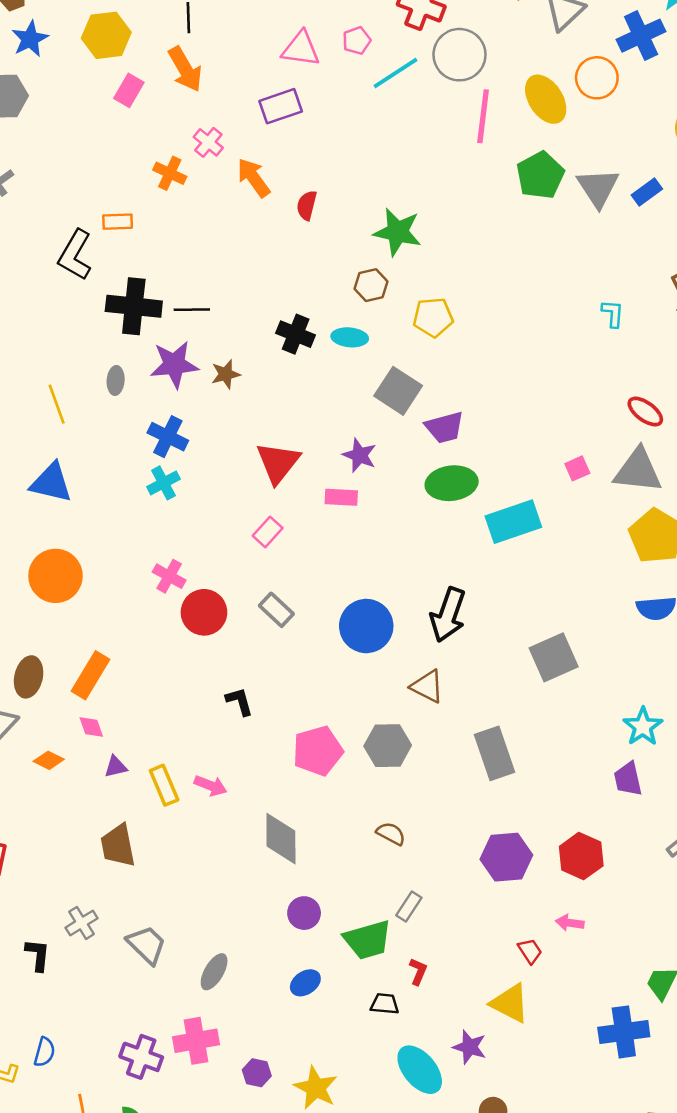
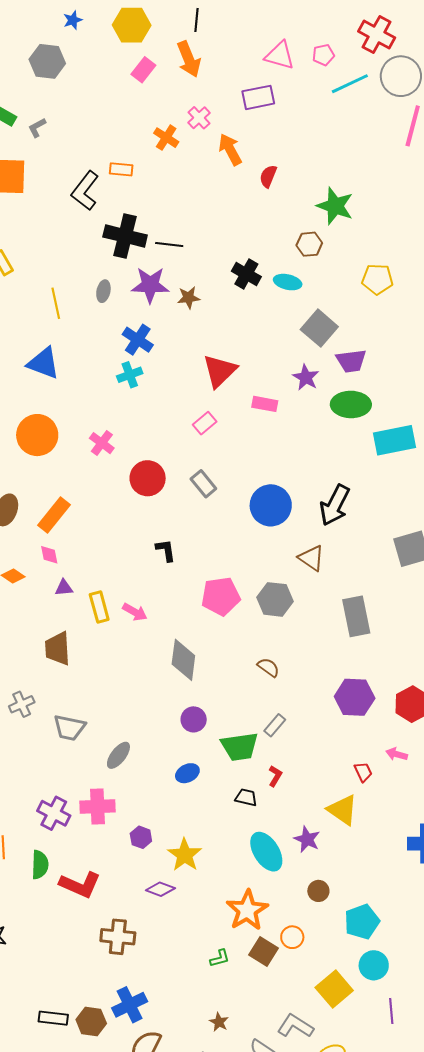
blue star: (30, 39) -> (73, 20), size x0.7
yellow pentagon: (433, 317) -> (377, 279), moved
purple star: (360, 455) -> (306, 377), moved
pink cross: (169, 576) -> (102, 443), moved
gray trapezoid: (147, 945) -> (69, 728), turned 140

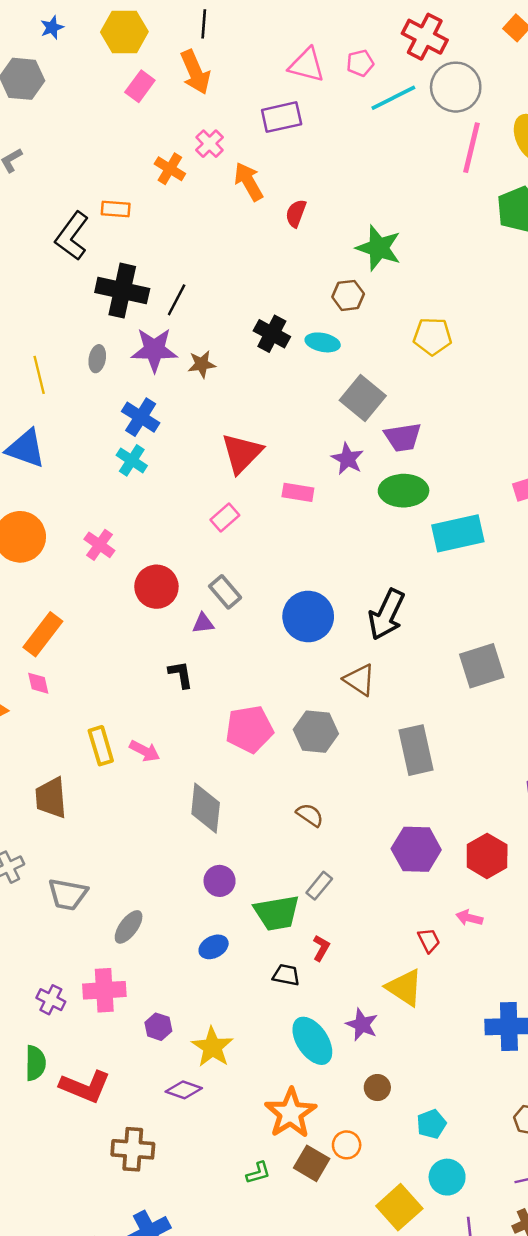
black line: (169, 245) -> (177, 300), turned -68
cyan cross: (130, 375) -> (132, 460), turned -35
purple triangle: (64, 588) -> (203, 623), moved
purple cross: (54, 813) -> (51, 1000), size x0.7
cyan pentagon: (362, 922) -> (431, 1124), size x0.7

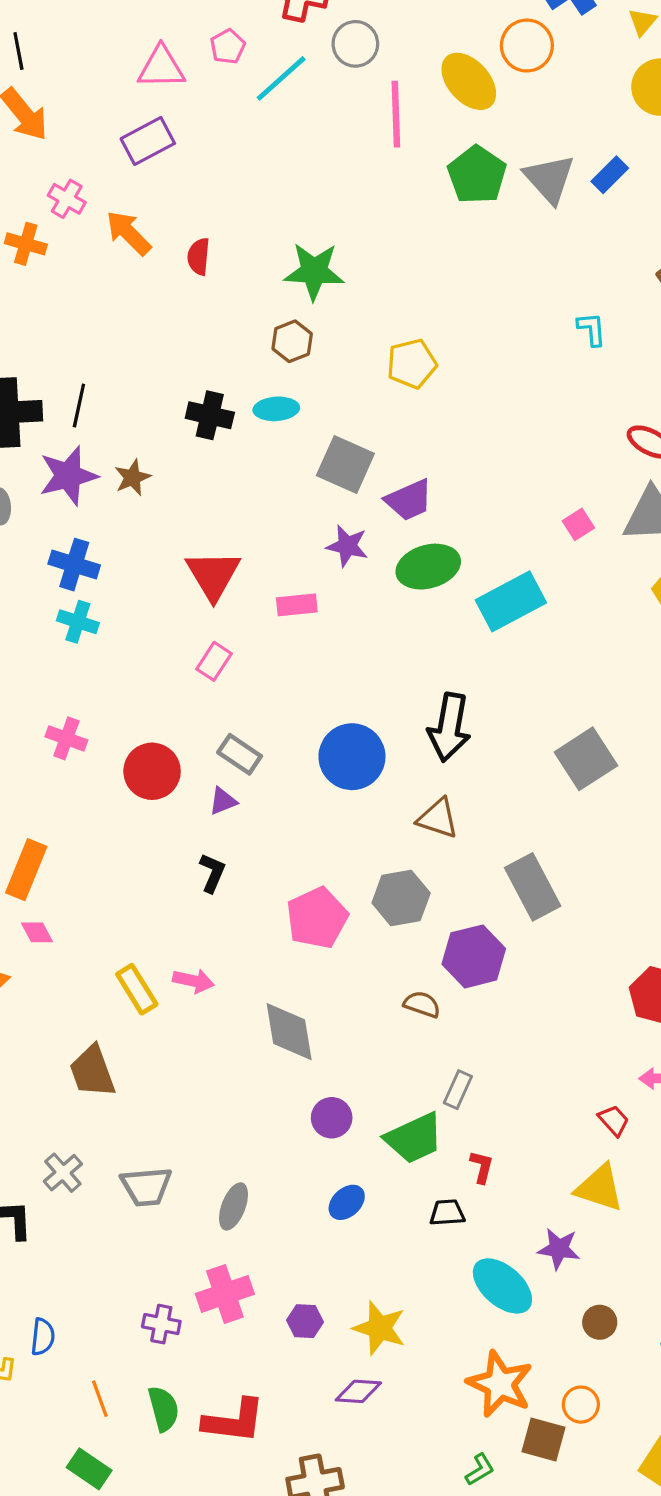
gray circle: (456, 87) -> (355, 44), size x0.7
black L-shape: (181, 674) -> (212, 873), turned 48
purple hexagon: (416, 849) -> (474, 956), moved

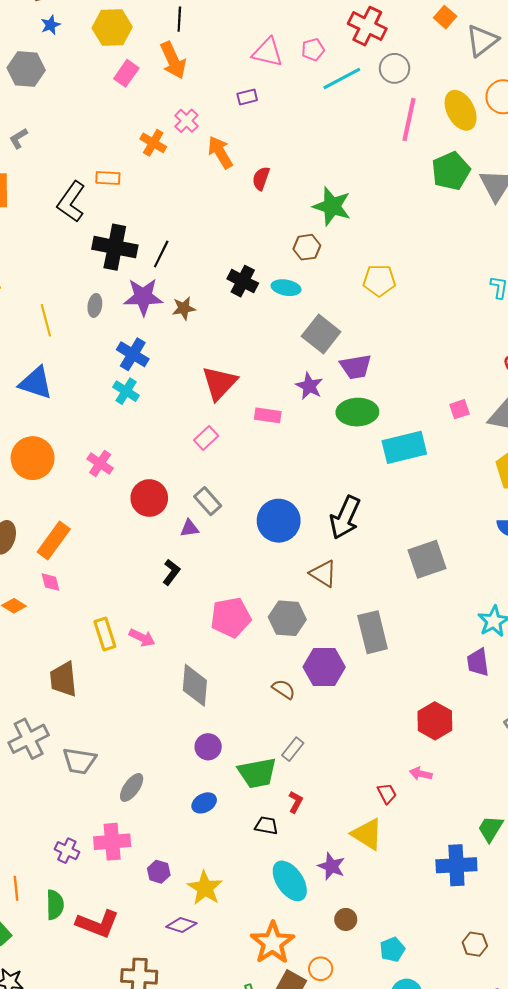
purple rectangle: (148, 141) -> (247, 97), size x0.6
gray cross: (63, 1173) -> (29, 739), size x1.5

